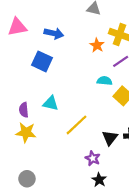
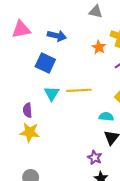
cyan semicircle: (104, 81) -> (106, 117), moved
cyan triangle: (51, 103) -> (52, 93), moved, turned 49
yellow line: (76, 125) -> (79, 90), moved, turned 40

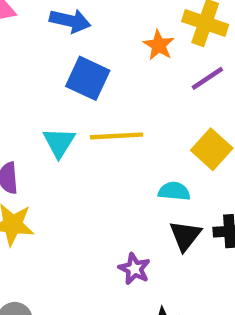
blue square: (45, 63) -> (88, 78), moved
purple star: (95, 158) -> (134, 269), moved

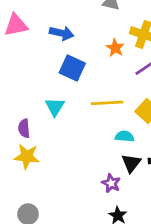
yellow line: (117, 136) -> (107, 103), moved
purple star: (134, 269) -> (111, 183), moved

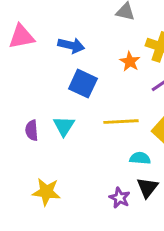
purple semicircle: (24, 128) -> (32, 130), moved
yellow star: (27, 156) -> (46, 192), moved
purple star: (111, 183) -> (120, 198), moved

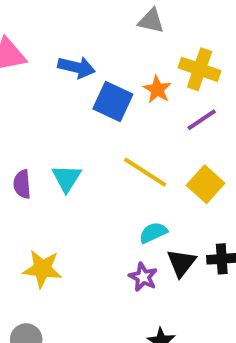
blue square: (83, 84) -> (113, 102), moved
yellow line: (121, 122) -> (145, 172), turned 36
cyan semicircle: (140, 158) -> (153, 233), moved, turned -30

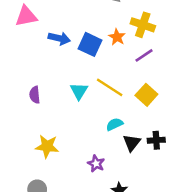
blue arrow: (77, 67) -> (59, 38), moved
cyan triangle: (66, 178) -> (79, 91), moved
purple star: (143, 277) -> (96, 164), moved

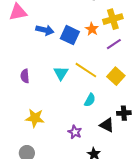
yellow cross: (143, 25) -> (113, 19), turned -36
cyan semicircle: (115, 124) -> (90, 100), turned 144
black triangle: (132, 143) -> (107, 125), moved, turned -42

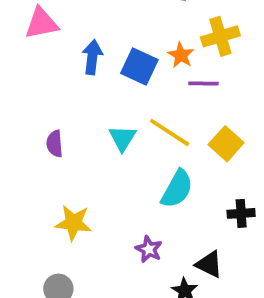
blue arrow: (45, 30) -> (92, 57), turned -96
purple line: (114, 44) -> (203, 83), moved, turned 35
cyan semicircle: (90, 100) -> (177, 189), size x1.5
black triangle: (107, 125) -> (209, 264), moved

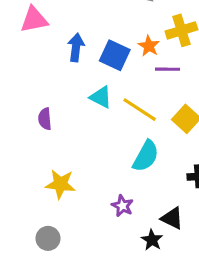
cyan triangle: (122, 138) -> (101, 97), moved, turned -35

